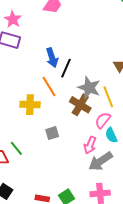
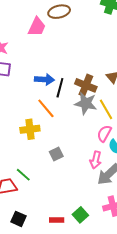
blue arrow: (52, 58) -> (44, 79), turned -60
brown cross: (80, 105) -> (86, 85), moved

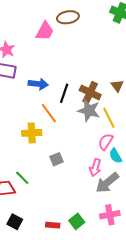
blue arrow: (44, 79) -> (38, 84), moved

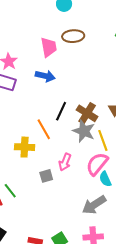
pink trapezoid: (45, 31) -> (49, 47), turned -45
blue arrow: (38, 84) -> (45, 76), moved
pink semicircle: (106, 142) -> (97, 164), size x1.4
pink arrow: (95, 168) -> (65, 162), moved

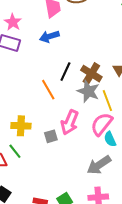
blue arrow: (45, 76) -> (49, 36), turned 150
yellow cross: (25, 147) -> (21, 126), moved
pink arrow: (65, 162) -> (70, 122), size x1.4

